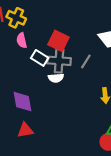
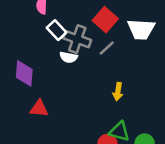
red square: (58, 41) -> (105, 20), moved
red triangle: (25, 130) -> (39, 109), moved

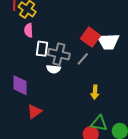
red square: (105, 20) -> (90, 37), moved
white rectangle: (57, 30) -> (42, 49), turned 56
red triangle: (39, 109) -> (34, 112), turned -35

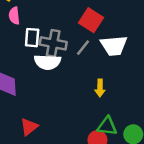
white trapezoid: (108, 42) -> (114, 46), moved
white semicircle: (53, 69) -> (47, 62), size x1.5
red triangle: (34, 112) -> (29, 127), moved

